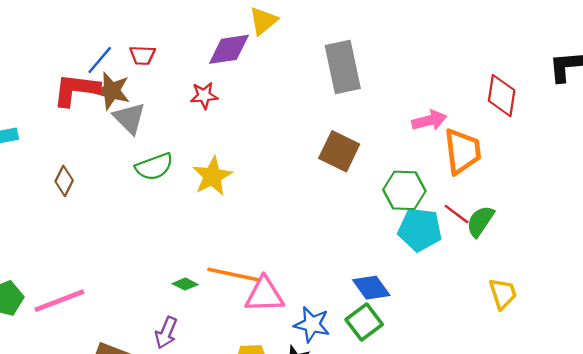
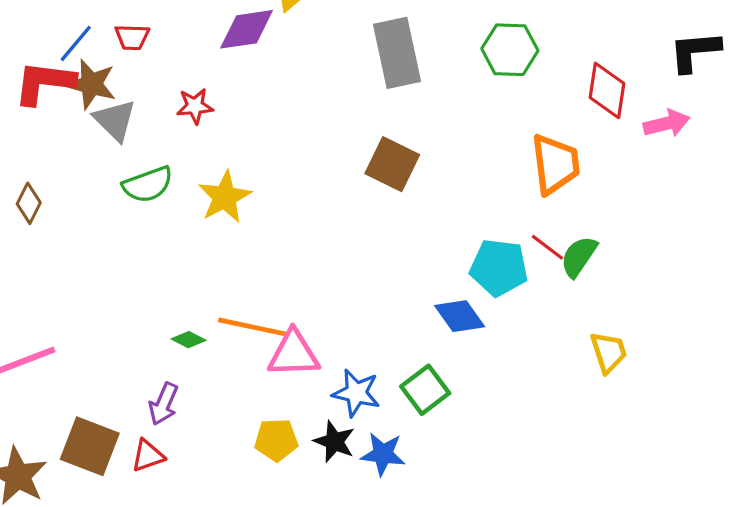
red star: (204, 96) -> (195, 106), moved
pink arrow: (429, 120) -> (667, 123), moved
green hexagon: (404, 190) -> (510, 50), moved
blue diamond: (371, 288) -> (460, 316), moved

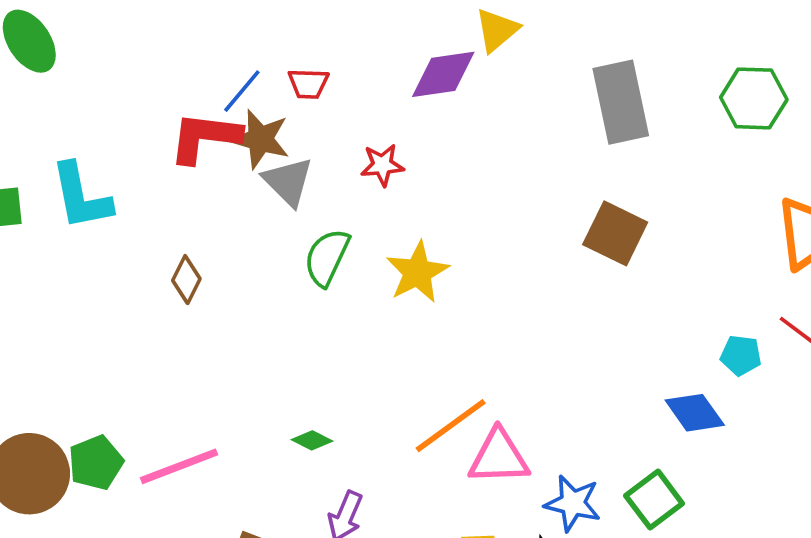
green semicircle: (148, 184) -> (327, 257), turned 135
cyan pentagon: (499, 268) -> (741, 355), size x0.6
orange line: (253, 327) -> (451, 426), turned -48
green diamond: (189, 340) -> (312, 440), moved

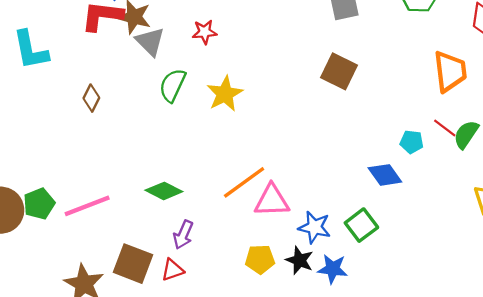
green diamond: (312, 440) -> (164, 191), size x1.6

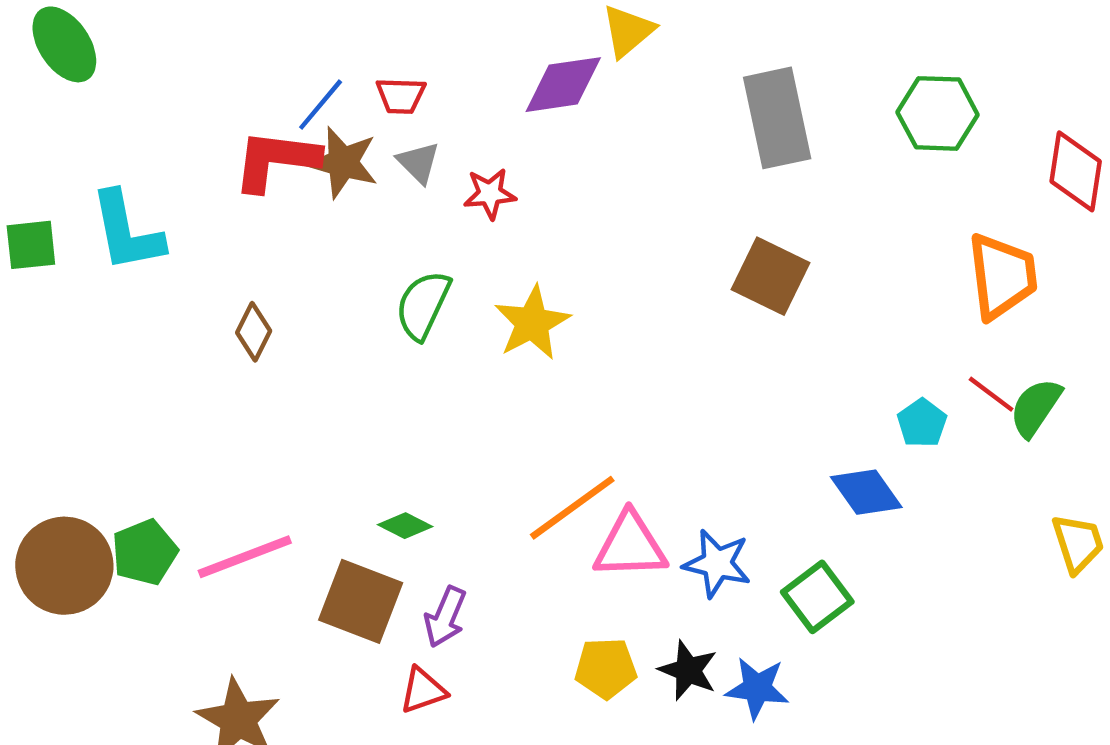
gray triangle: (150, 42) -> (419, 162), moved, size x0.7
cyan pentagon: (412, 142) -> (922, 423), turned 30
green diamond: (164, 191) -> (405, 526), size x0.7
blue star: (314, 227) -> (717, 563), moved
brown square: (133, 264) -> (361, 601), moved

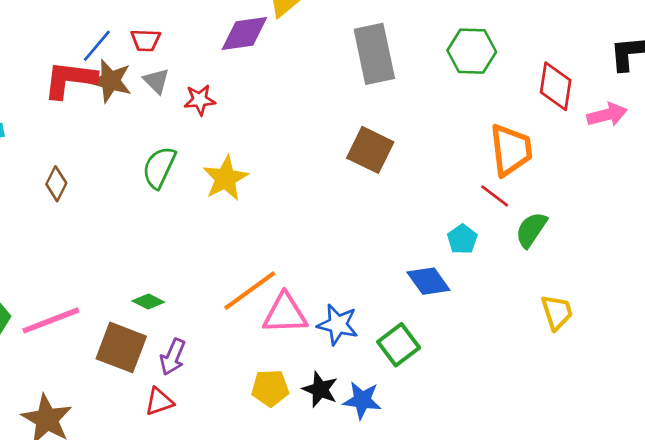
red line: (991, 394) -> (495, 196), moved

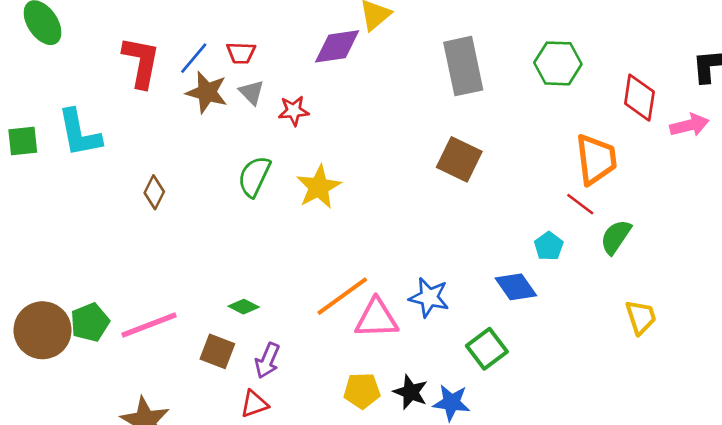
red L-shape: (70, 80) -> (141, 62), moved, turned 94
blue star: (338, 324) -> (429, 297), moved
brown square: (121, 347) -> (217, 351), size x0.7

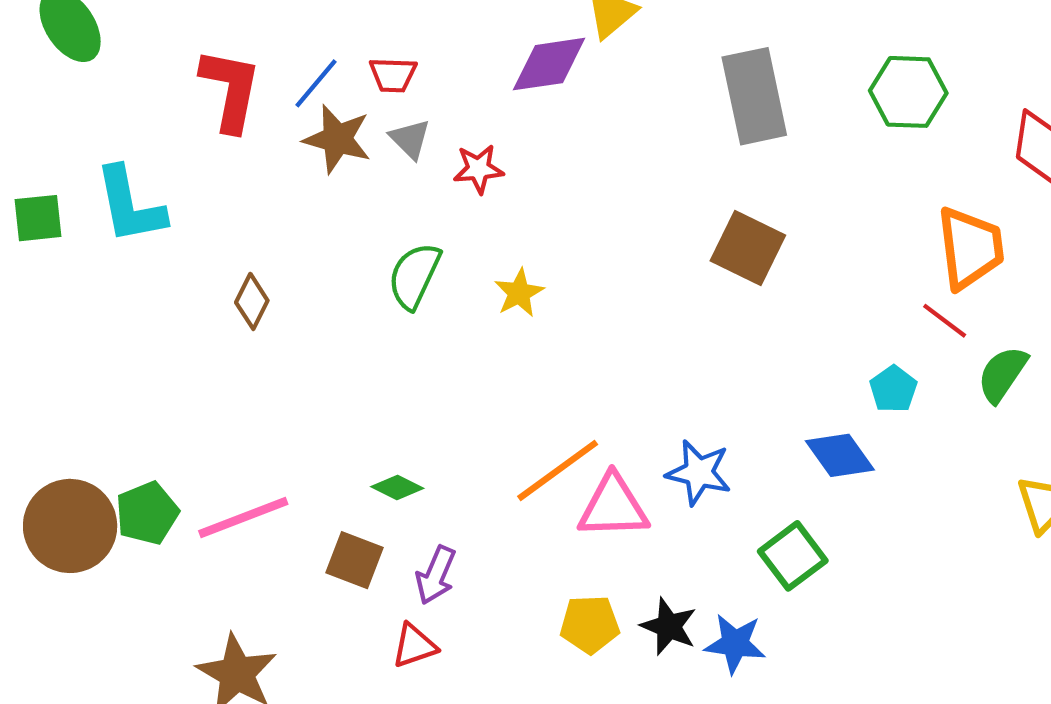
yellow star: (319, 187) -> (519, 293), size x0.7

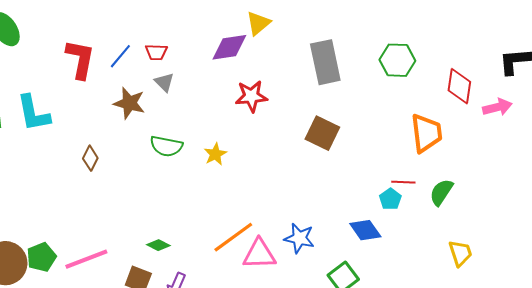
brown star: (337, 139) -> (129, 103), moved
red star: (478, 169) -> (251, 96), moved, size x1.4
green semicircle: (414, 276) -> (166, 146), turned -104
red line: (945, 321) -> (403, 182), moved, turned -35

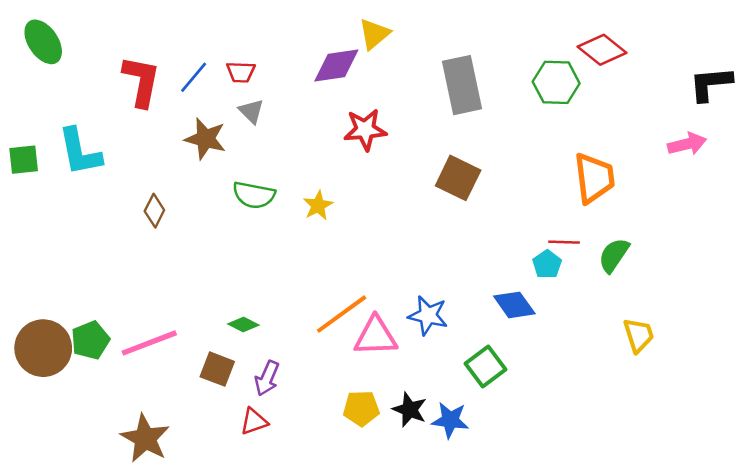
red diamond: (459, 86) -> (602, 50), moved, turned -60

